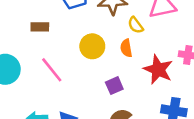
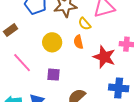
brown rectangle: (40, 27) -> (11, 30), turned -32
purple square: (114, 86) -> (53, 75), moved, turned 32

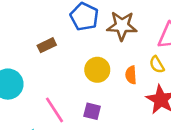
yellow semicircle: (85, 24) -> (157, 65), moved
pink line: (22, 63) -> (55, 110), moved

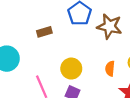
yellow circle: (97, 70) -> (71, 69), moved

